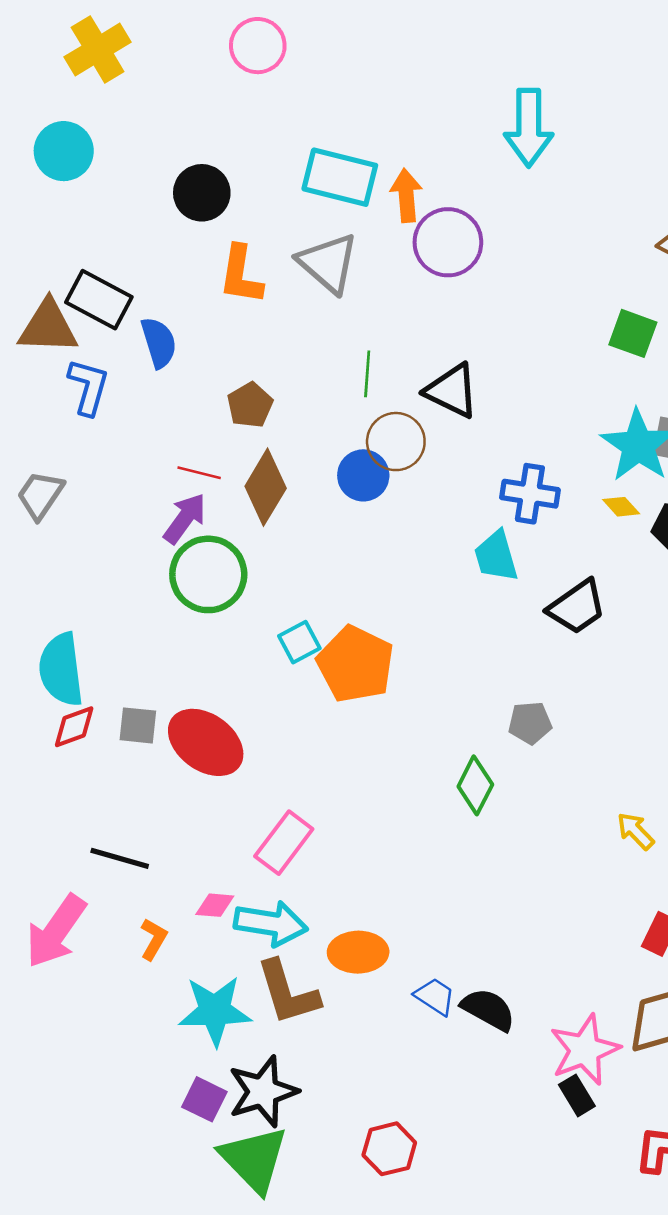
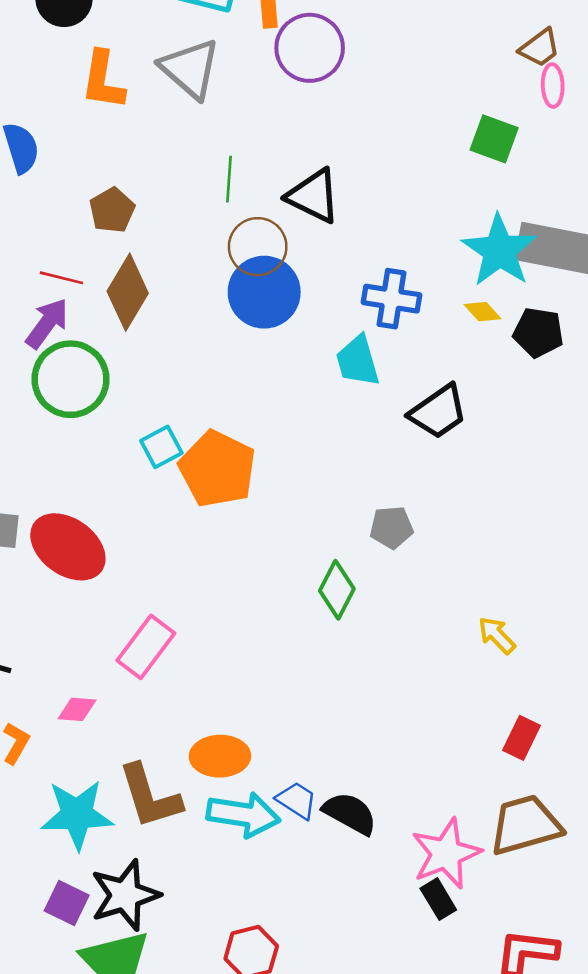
blue circle: (363, 475) -> (264, 292), moved, size x1.4
cyan arrow: (271, 923) -> (243, 815), moved

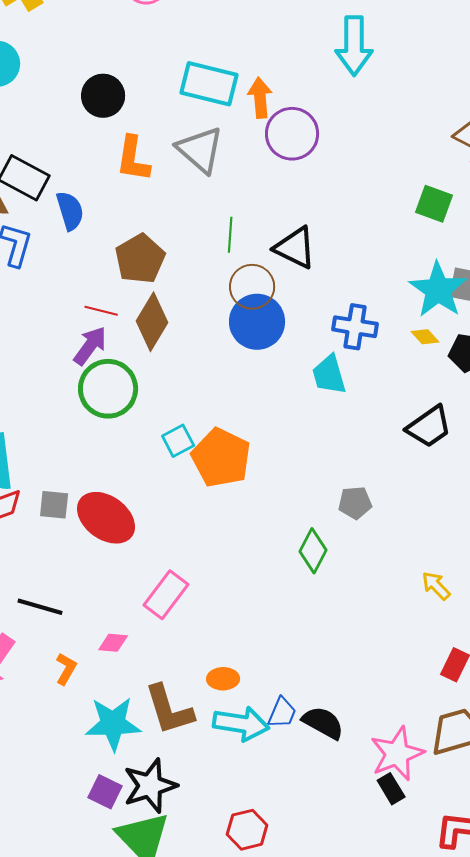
brown pentagon: (112, 210) -> (140, 259), size x1.4
black trapezoid: (438, 412) -> (429, 427), moved
orange ellipse: (220, 756) -> (223, 679), size x0.7
blue trapezoid: (297, 800) -> (282, 713), turned 80

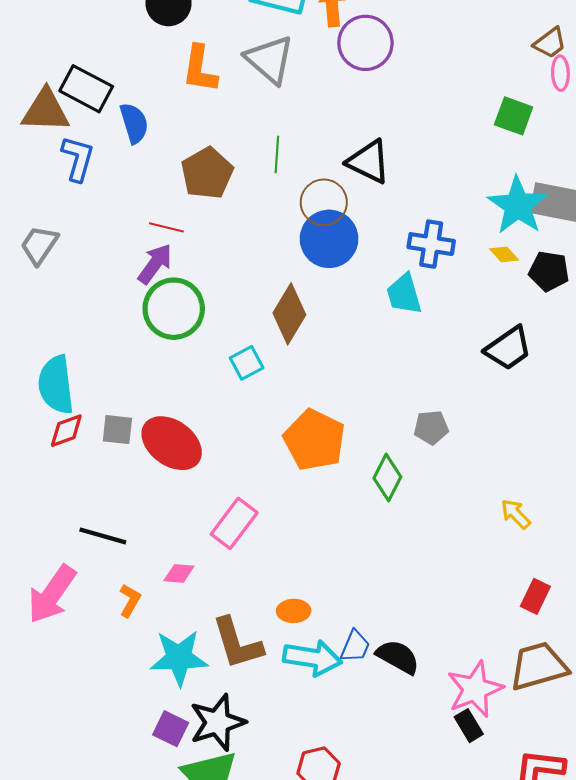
green line: (230, 235) -> (277, 154), moved
brown diamond: (152, 322) -> (289, 314), moved
orange pentagon: (221, 458) -> (314, 440), moved

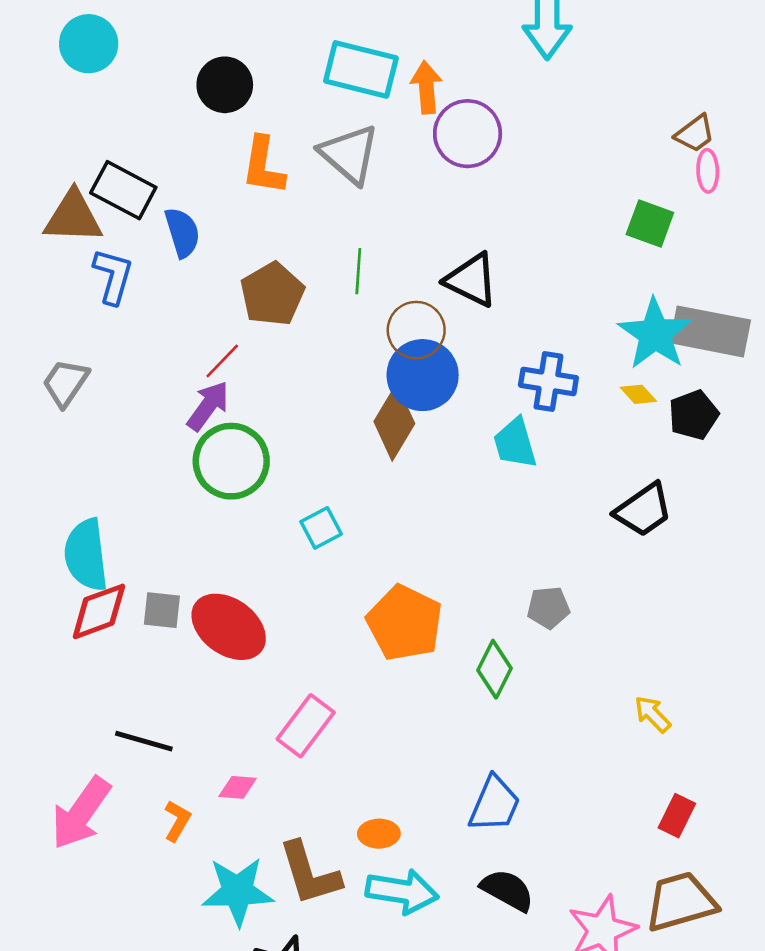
red line: (166, 227) -> (222, 361), turned -60
black pentagon: (549, 271) -> (694, 415), turned -30
brown diamond: (289, 314) -> (394, 423), moved
red diamond: (66, 431) -> (99, 611), size x1.4
blue trapezoid: (355, 646) -> (494, 804), moved, size x1.4

